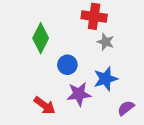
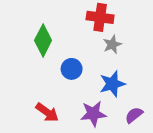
gray star: (106, 42) -> (112, 44), turned 30
purple star: (79, 94) -> (93, 114), moved

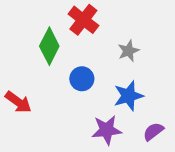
red cross: (100, 17) -> (83, 20), moved, turned 30
red arrow: (47, 112) -> (18, 102), moved

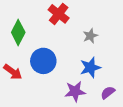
green diamond: (49, 46) -> (18, 32), moved
blue circle: (82, 79) -> (43, 61), moved, size x1.5

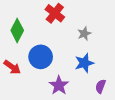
purple star: (75, 92) -> (59, 85), moved, turned -30
purple semicircle: (108, 93) -> (101, 86), turned -32

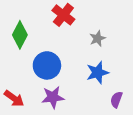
red arrow: (12, 67) -> (14, 98), moved
purple star: (59, 85) -> (53, 97), moved, turned 30

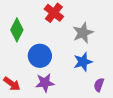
gray star: (98, 38) -> (83, 33), size x1.5

